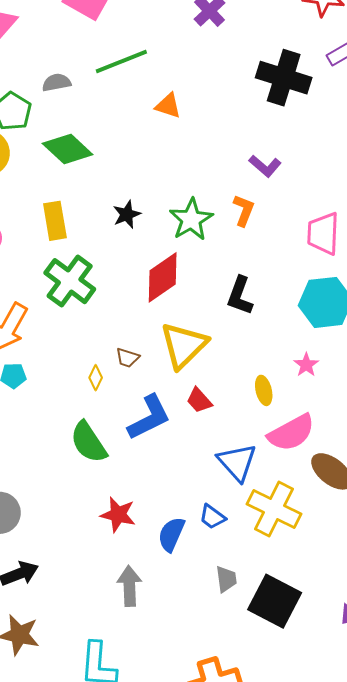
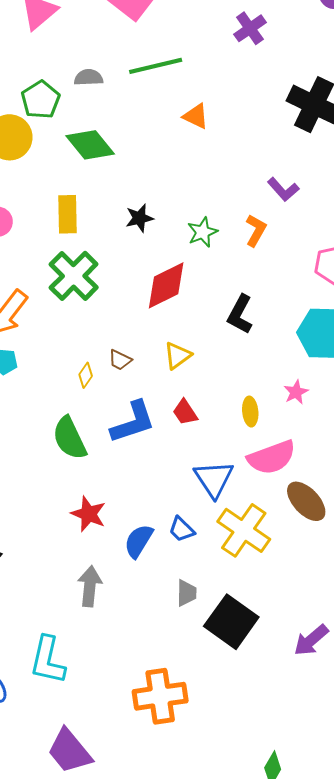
green star: (191, 220) -> (202, 232), size x0.7
yellow triangle: (184, 345) -> (178, 356), size x0.6

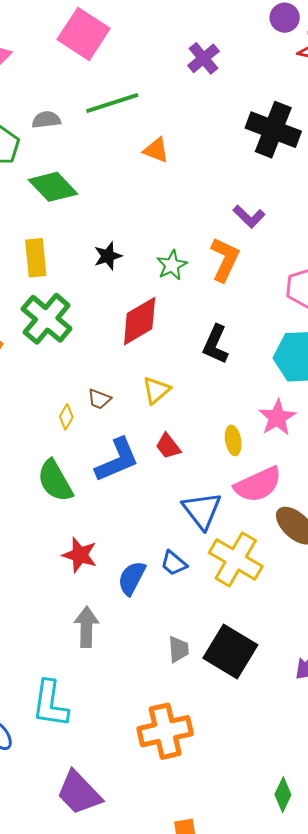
orange L-shape: (256, 230) -> (225, 259), size x1.4
pink star: (296, 392) -> (277, 418), size x1.5
gray trapezoid: (186, 593) -> (178, 649), moved

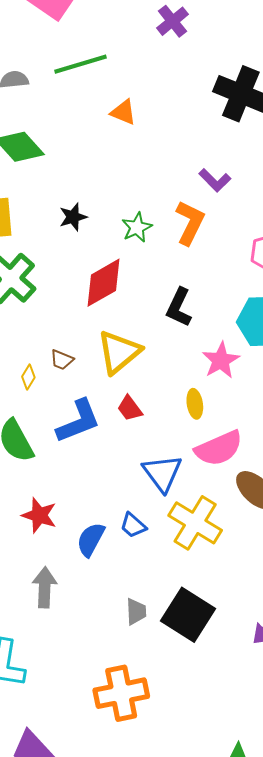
yellow triangle: (156, 390) -> (119, 352), size x1.6
pink star: (277, 418) -> (221, 360), moved

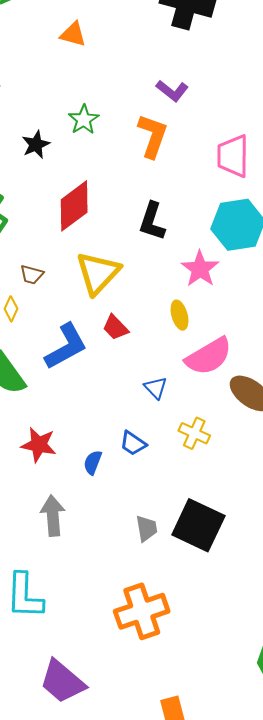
green star: (137, 227) -> (84, 120), moved
brown trapezoid: (62, 360) -> (32, 275), moved
blue triangle: (162, 473) -> (156, 388), size x0.6
yellow cross: (195, 523) -> (194, 433), size x0.6
blue semicircle: (91, 539) -> (93, 462), size x0.7

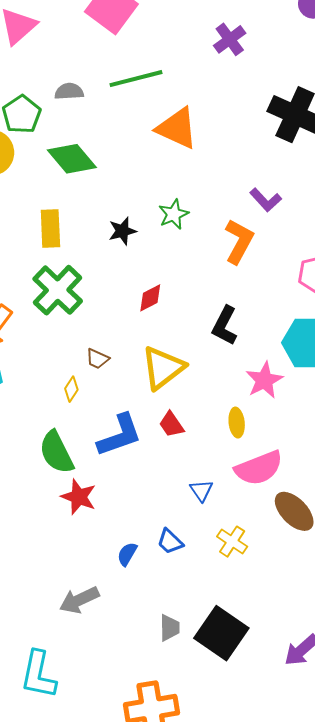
orange triangle: (73, 34) -> (177, 128), size x1.6
red diamond: (74, 206) -> (150, 298), size x0.6
red star: (39, 445) -> (79, 497), moved
gray arrow: (53, 516) -> (79, 600), turned -120

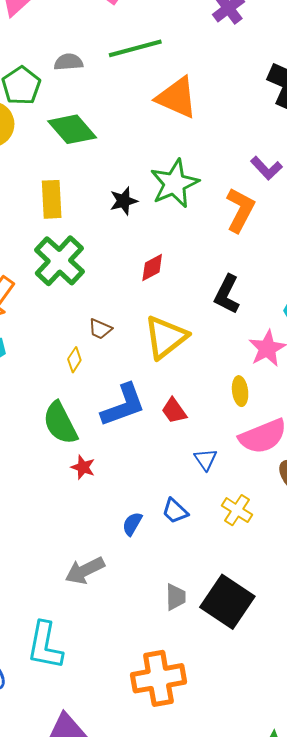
green star: (174, 214) -> (174, 184), size x1.6
red trapezoid: (171, 424) -> (174, 411), moved
red star: (79, 497) -> (83, 467), size x0.7

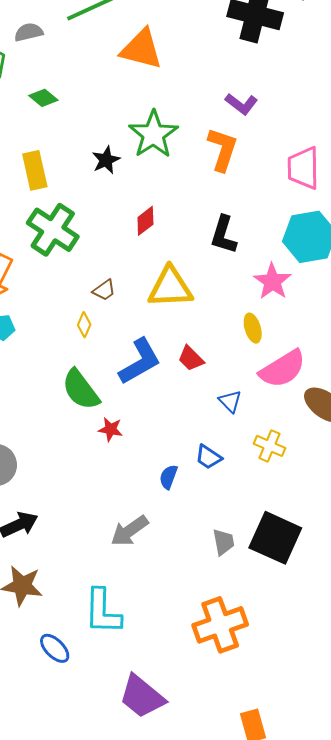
green diamond: (72, 129) -> (43, 98), size x0.6
brown trapezoid: (100, 329) -> (104, 290), turned -50
yellow triangle: (166, 337) -> (170, 287), turned 45

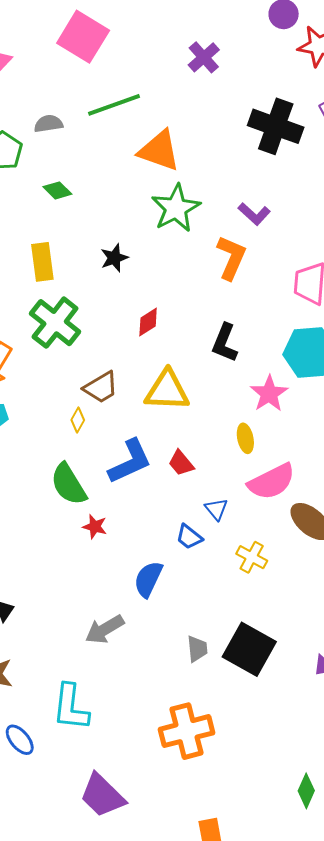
green star: (153, 134) -> (176, 208), moved
brown trapezoid: (104, 290) -> (101, 387), size x1.5
blue trapezoid: (208, 457) -> (189, 537), moved
blue semicircle: (168, 477) -> (148, 579), size x1.5

